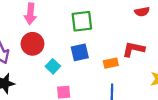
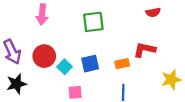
red circle: (32, 44) -> (44, 56), moved
blue square: (80, 52) -> (90, 64), moved

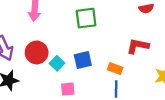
orange rectangle: (122, 64) -> (115, 69), moved, turned 32

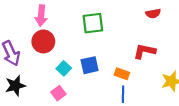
red circle: (37, 52) -> (43, 41), moved
pink square: (68, 89) -> (58, 93), moved, turned -32

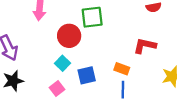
red circle: (43, 41) -> (69, 36), moved
blue square: (90, 65) -> (87, 75), moved

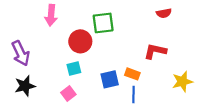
cyan square: (63, 63) -> (74, 69), turned 32
blue square: (87, 75) -> (110, 79), moved

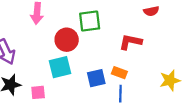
red L-shape: (155, 51) -> (130, 42), moved
cyan square: (74, 69) -> (60, 67), size x1.5
pink square: (68, 93) -> (38, 92), moved, turned 32

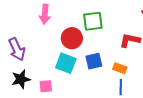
cyan square: (60, 67) -> (66, 63), turned 35
blue square: (96, 78) -> (94, 61), moved

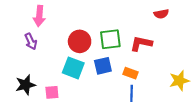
pink arrow: (45, 14) -> (39, 16), moved
green square: (93, 21) -> (110, 39), moved
purple arrow: (17, 49) -> (31, 41), moved, size x0.7

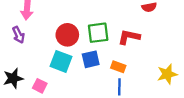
pink square: (52, 92) -> (40, 86), turned 32

